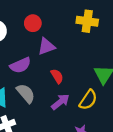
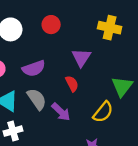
purple triangle: (46, 46) -> (81, 58), moved, turned -42
purple arrow: (60, 102) -> (61, 112), moved, turned 78

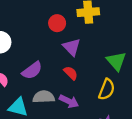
red circle: (51, 25) -> (57, 23), moved
gray semicircle: (37, 99) -> (44, 97), turned -40

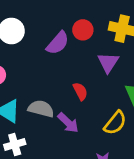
purple triangle: (72, 47) -> (108, 62), moved
purple semicircle: (32, 70) -> (58, 43), moved, turned -30

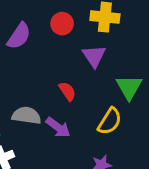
purple semicircle: (58, 43) -> (19, 36), moved

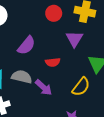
purple semicircle: (19, 36) -> (26, 45), moved
red semicircle: (67, 91) -> (53, 62), turned 112

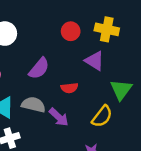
purple triangle: (74, 39) -> (95, 61), turned -30

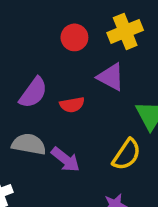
yellow cross: (107, 29) -> (125, 31), turned -30
red semicircle: (69, 88) -> (72, 105), moved

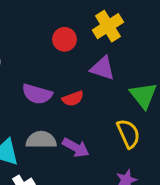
purple semicircle: (33, 93) -> (37, 94), turned 80
yellow semicircle: (127, 154) -> (128, 134), turned -48

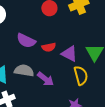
purple triangle: (102, 68) -> (69, 54), moved

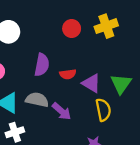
purple semicircle: (26, 41) -> (42, 65), turned -108

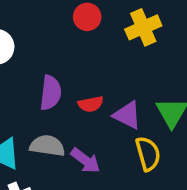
red circle: (72, 29) -> (87, 17), moved

